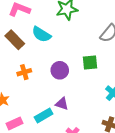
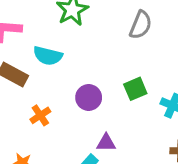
green square: (90, 62) -> (135, 89), moved

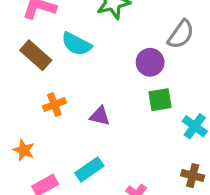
purple circle: (89, 97) -> (150, 62), moved
purple triangle: (106, 143) -> (100, 116), moved

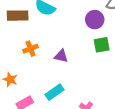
brown rectangle: (36, 55) -> (18, 16), turned -42

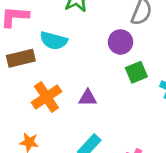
orange cross: (31, 49) -> (46, 97), size x1.5

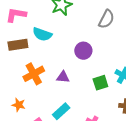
purple circle: (121, 42) -> (83, 51), moved
green square: (136, 72) -> (100, 83), moved

